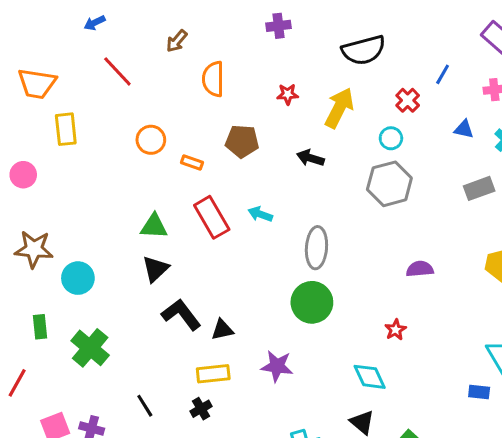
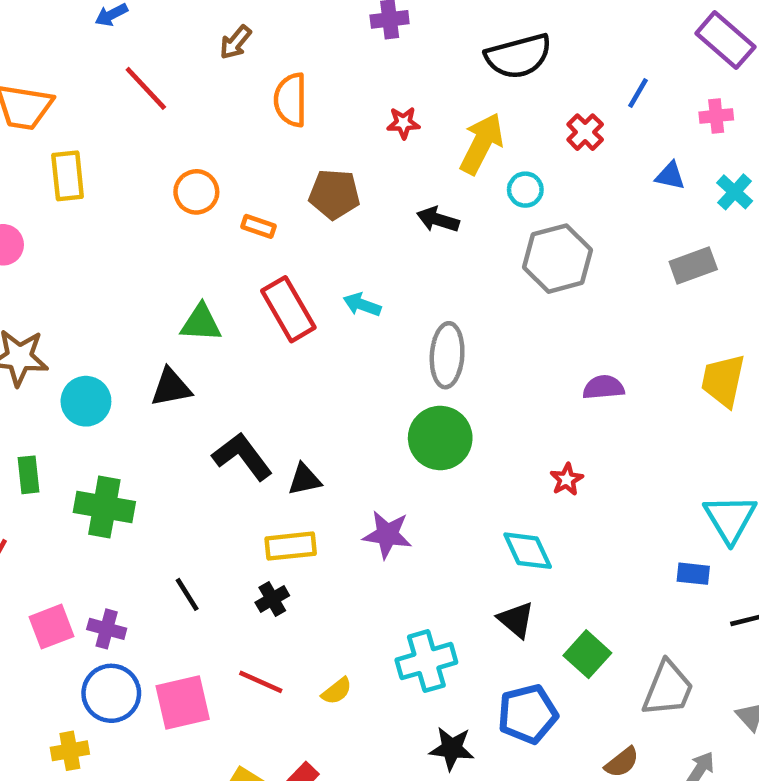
cyan circle: (391, 138) -> (525, 190), moved
black triangle: (155, 269) -> (171, 387), moved, turned 32
green cross: (90, 348) -> (104, 507), turned -30

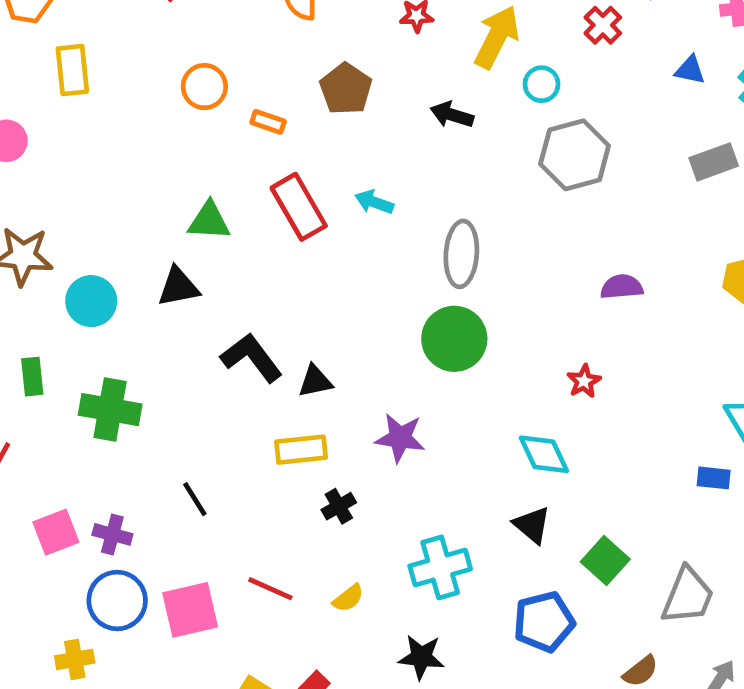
brown pentagon: (334, 194) -> (346, 89), turned 30
black cross: (272, 599) -> (339, 506), moved
black star: (452, 749) -> (421, 657), moved

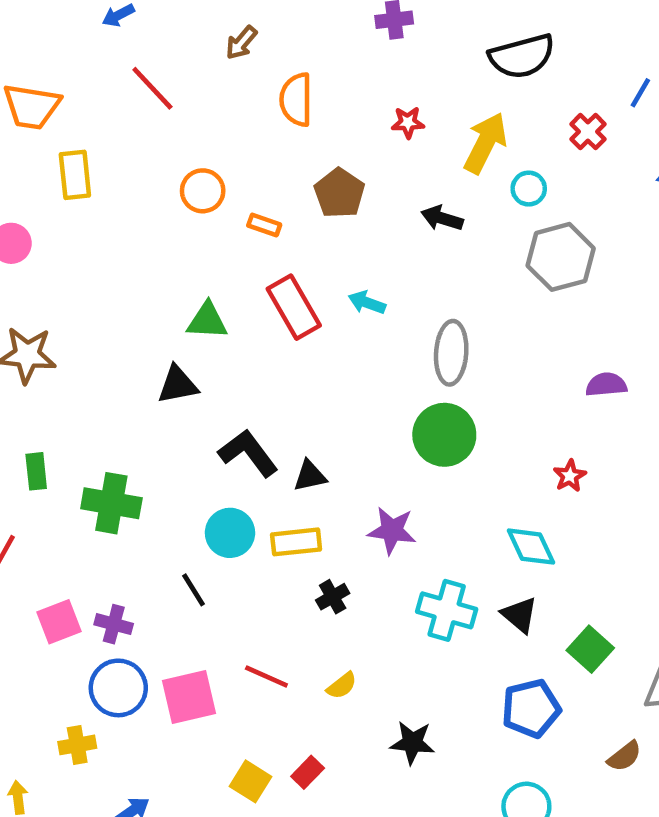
cyan circle: (91, 301) -> (230, 533), moved
cyan cross: (440, 567) -> (447, 610), moved, turned 32

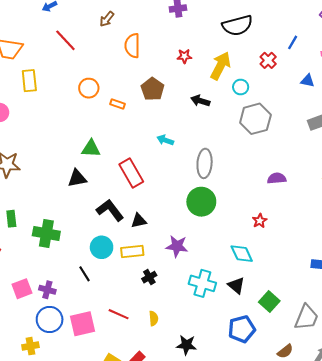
red rectangle: (294, 307) -> (131, 173), moved
yellow semicircle: (342, 686) -> (154, 318), turned -56

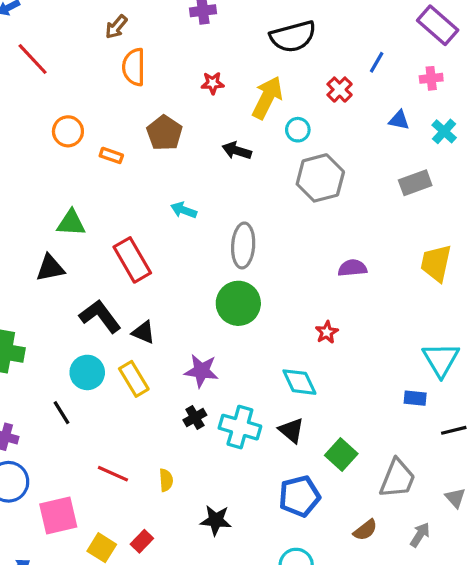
brown arrow: (107, 19) -> (116, 27), moved
black triangle: (139, 221) -> (143, 332), turned 35
yellow rectangle: (132, 252) -> (134, 379), turned 65
black cross: (149, 277) -> (195, 417), moved
pink square: (82, 324) -> (58, 516), moved

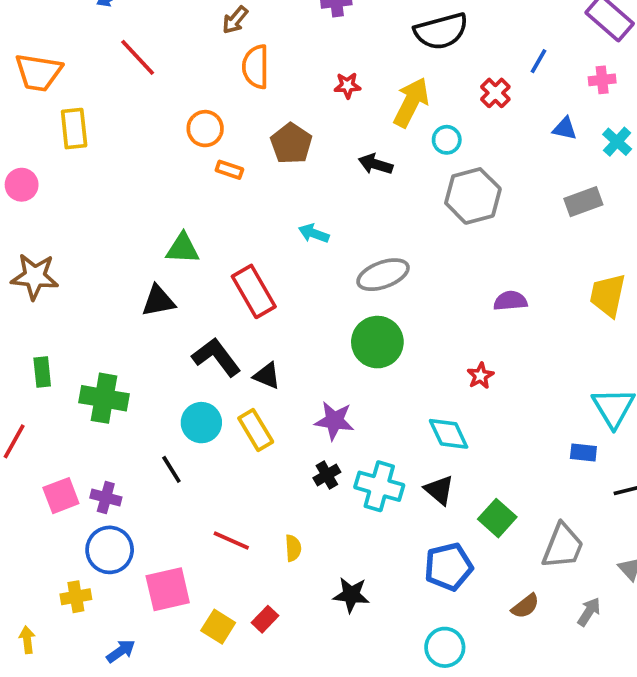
orange circle: (68, 131) -> (205, 129), moved
gray ellipse: (243, 245) -> (383, 275), turned 66

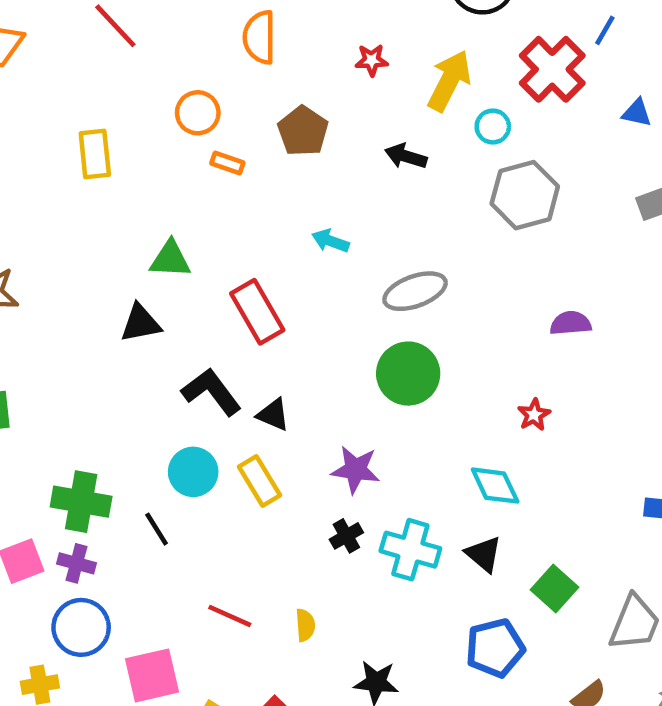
red cross: (495, 93) -> (552, 69), size x1.8
yellow rectangle: (74, 129) -> (95, 154), moved
green cross: (104, 398) -> (81, 502), moved

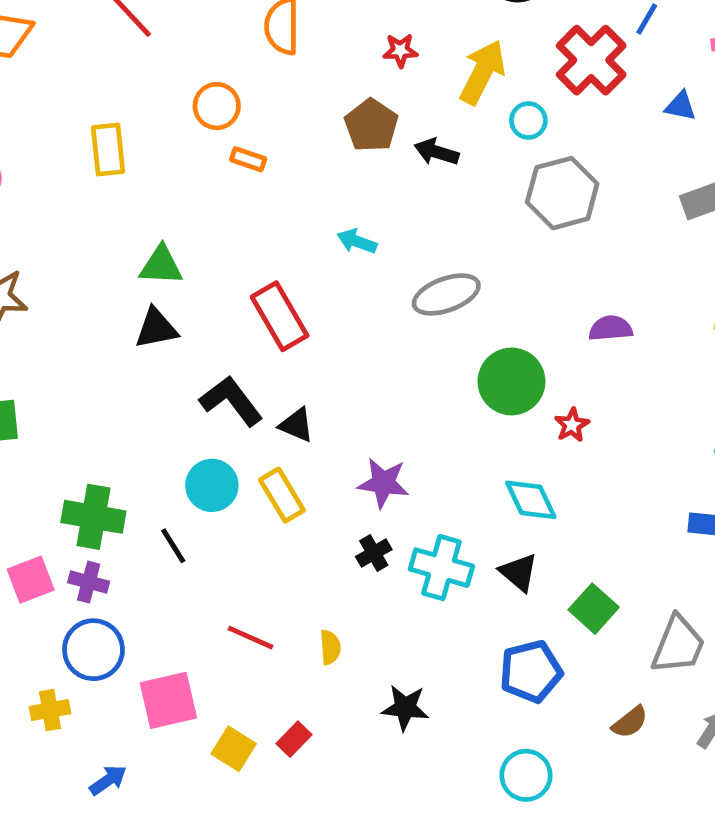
brown pentagon: (303, 131) -> (371, 125), moved
green triangle: (170, 259) -> (161, 266), moved
green circle: (408, 374) -> (511, 381), moved

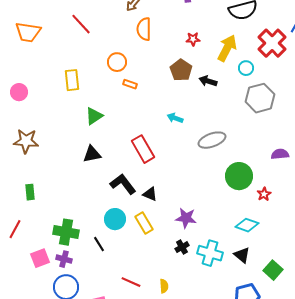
green triangle: (161, 266) -> (94, 116), moved, turned -36
cyan diamond: (531, 500) -> (247, 225), turned -45

